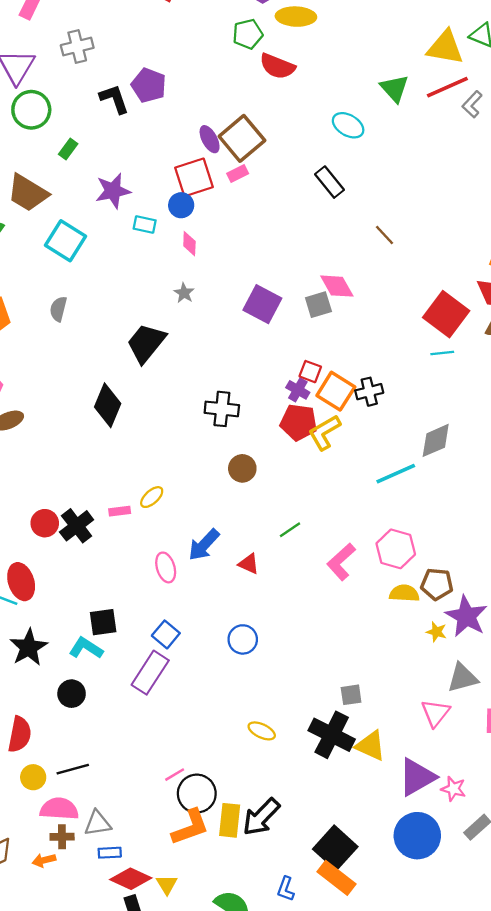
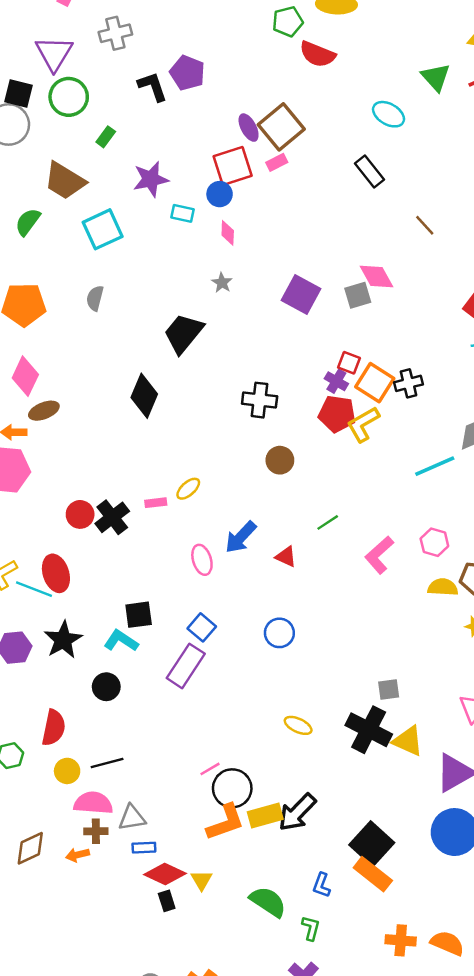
cyan square: (66, 241) -> (103, 229), turned 33
pink hexagon: (396, 549) -> (434, 542), size x0.7
yellow rectangle: (230, 820) -> (265, 815), turned 68

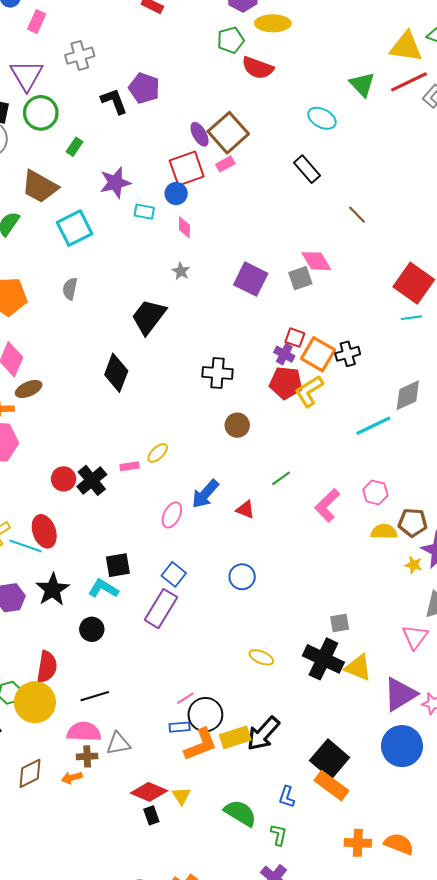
pink ellipse: (202, 560) -> (172, 515), turned 45
yellow circle: (67, 771) -> (35, 702), moved, size x1.8
blue rectangle: (144, 848) -> (180, 727), moved

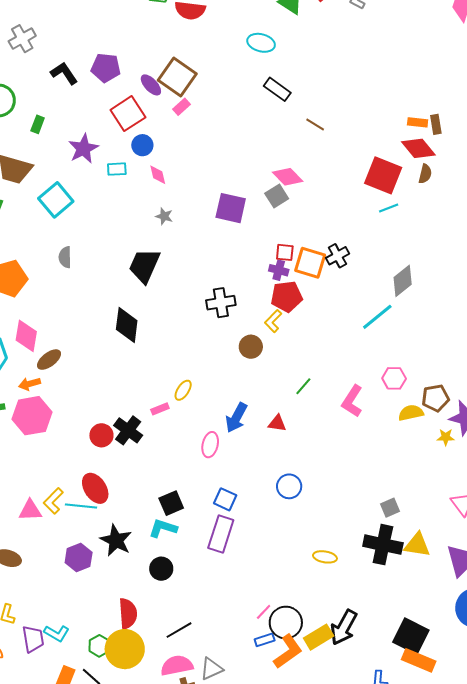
purple pentagon: (144, 88) -> (106, 68), moved
red square: (187, 169) -> (128, 114), moved
black rectangle: (307, 169) -> (277, 89), moved
yellow L-shape: (309, 391) -> (273, 321), moved, size x0.7

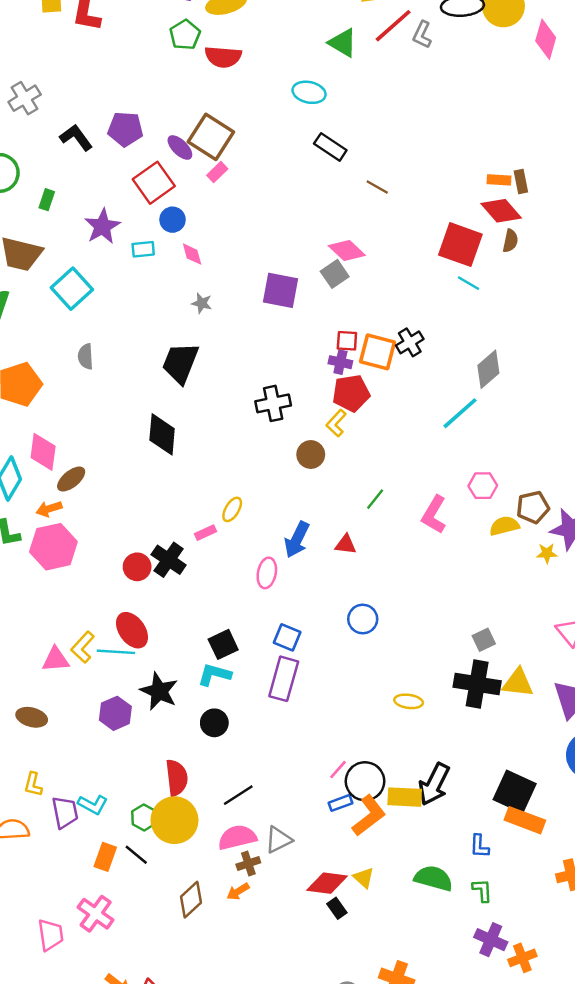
cyan line: (389, 208) -> (468, 283), turned 54
yellow rectangle: (319, 637) -> (405, 797), turned 36

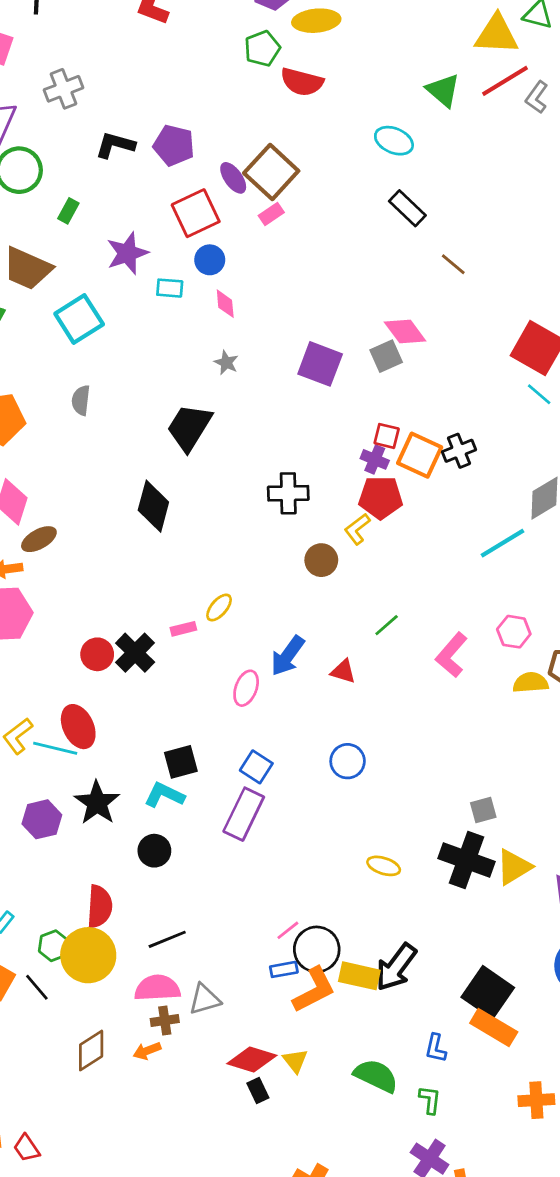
black L-shape: (76, 138) -> (115, 145), turned -48
yellow triangle: (518, 683) -> (514, 867), turned -48

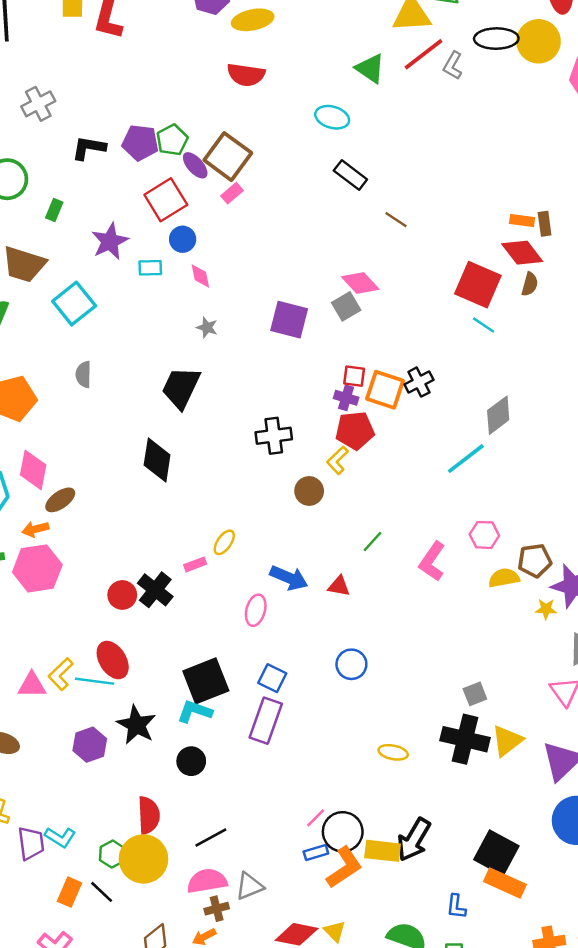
green pentagon: (262, 48) -> (172, 140), moved
blue arrow: (288, 656) -> (289, 578), turned -96
black square: (181, 762) -> (206, 681), size x1.5

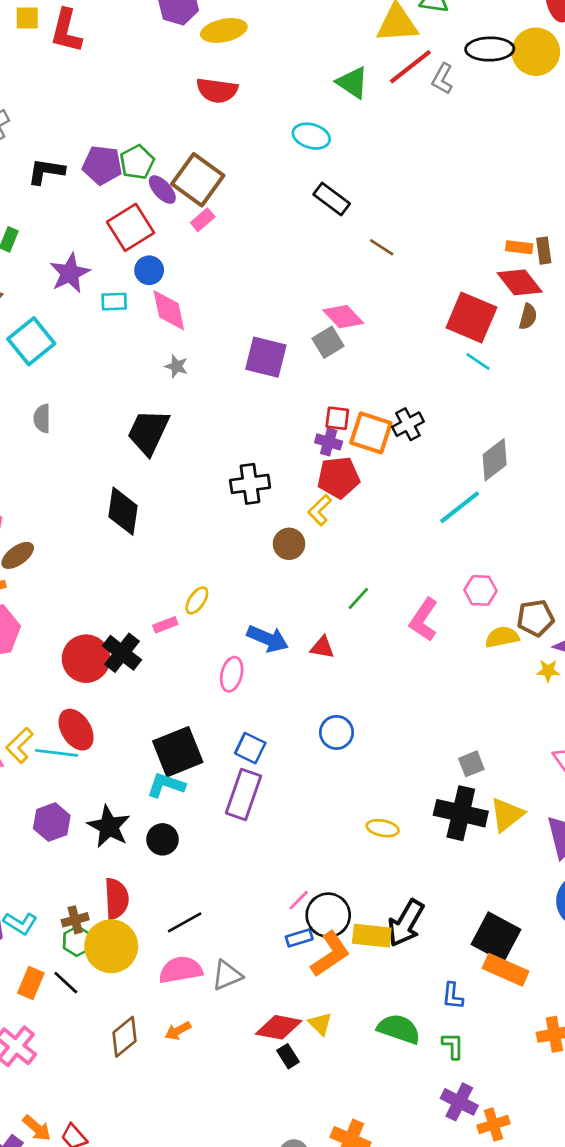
pink diamond: (200, 276) -> (169, 310), size x1.6
red circle: (122, 595) -> (86, 659), size x1.5
black star: (136, 725) -> (109, 827), moved
brown cross: (217, 909) -> (75, 920), moved

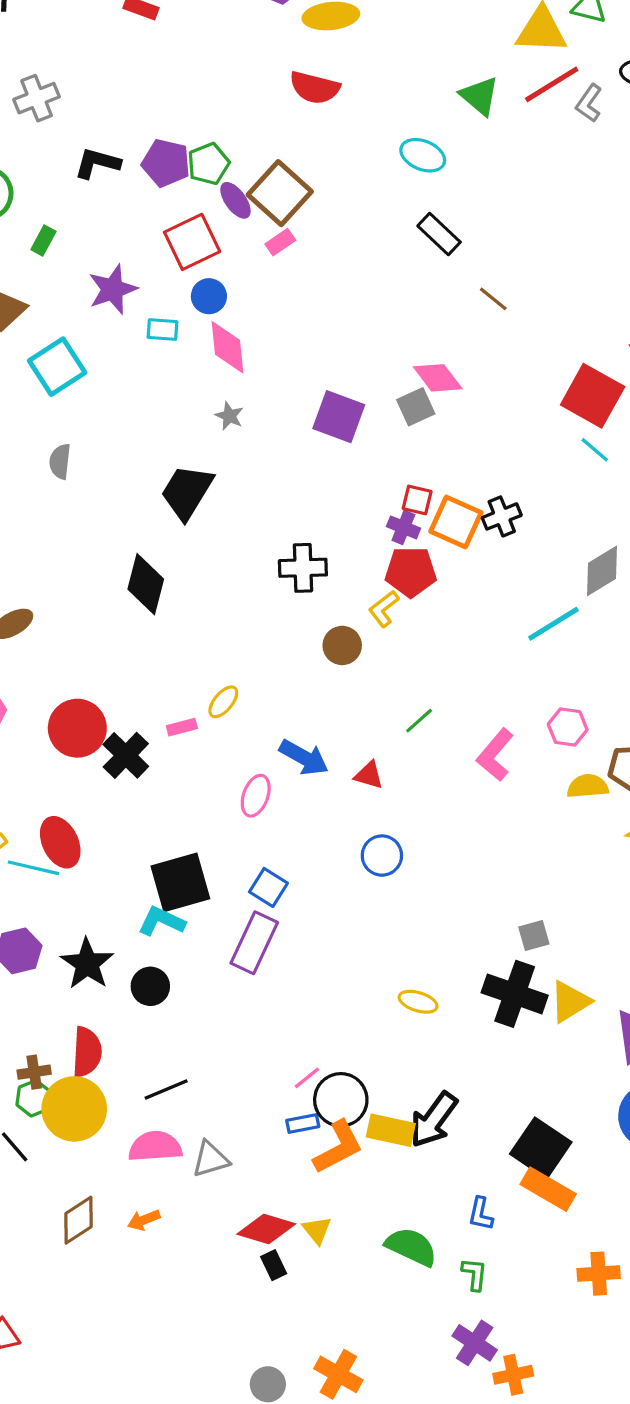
red circle: (86, 659) -> (77, 728), moved
blue circle: (336, 732) -> (382, 856), moved

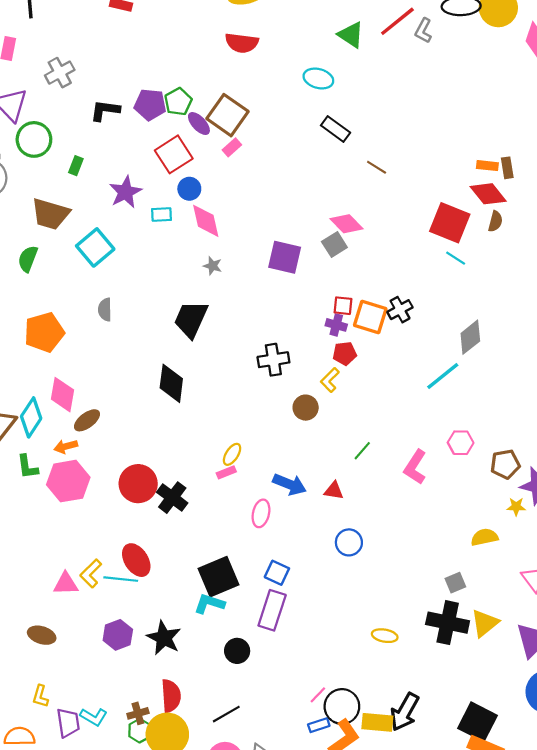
red pentagon: (411, 572) -> (345, 353), size x0.7
pink rectangle: (182, 727) -> (226, 472), moved
yellow semicircle: (588, 786) -> (484, 537), moved
black circle: (150, 986) -> (237, 651), moved

